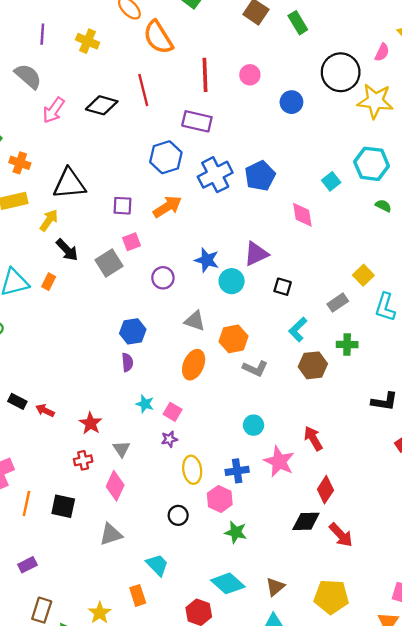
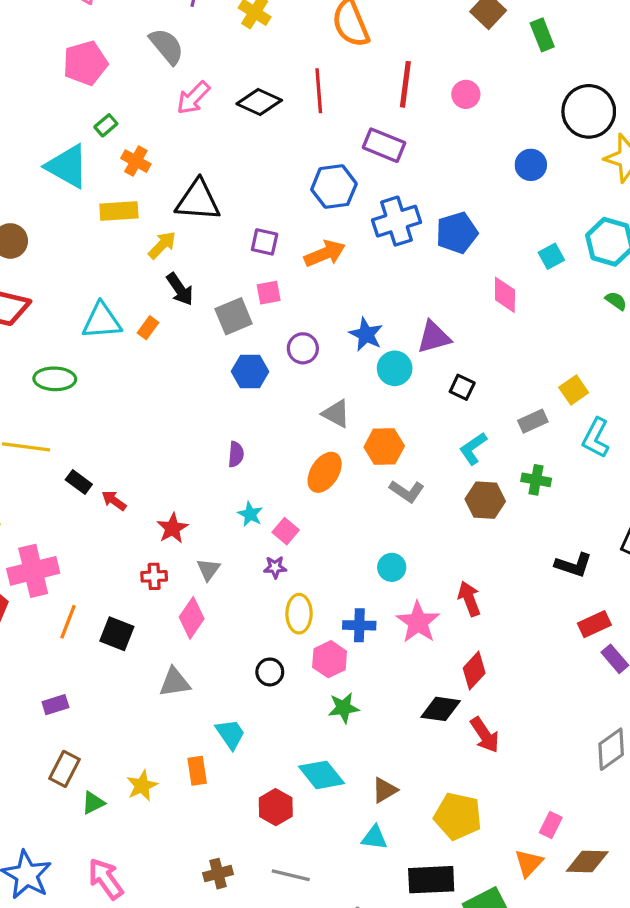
blue circle: (291, 102) -> (531, 165), moved
blue hexagon: (133, 331) -> (250, 372), moved
green star: (236, 532) -> (344, 708), turned -30

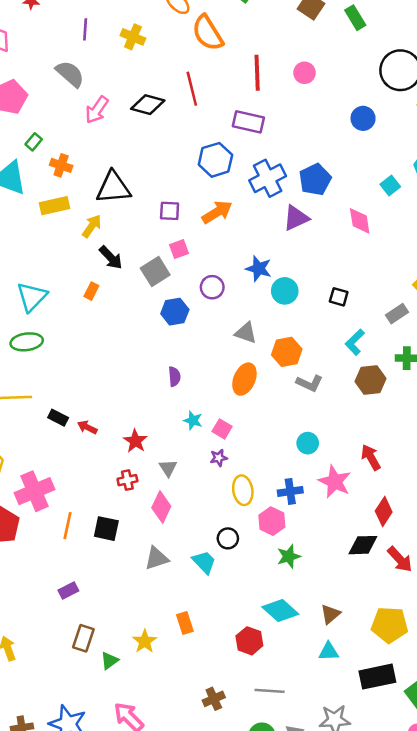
cyan triangle: (102, 321) -> (32, 297), moved, turned -32
purple triangle: (434, 337) -> (296, 218), moved
cyan trapezoid: (230, 734) -> (204, 562), moved

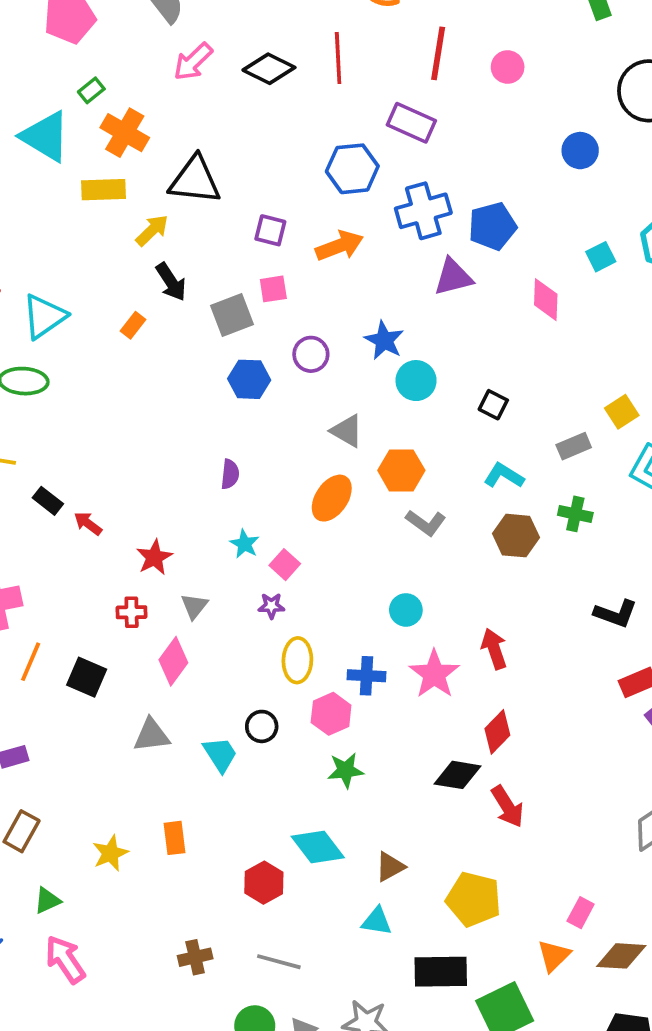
orange cross: (61, 165) -> (125, 133), size x1.4
cyan L-shape: (355, 342) -> (504, 476), turned 65
green triangle: (109, 661) -> (47, 901), moved

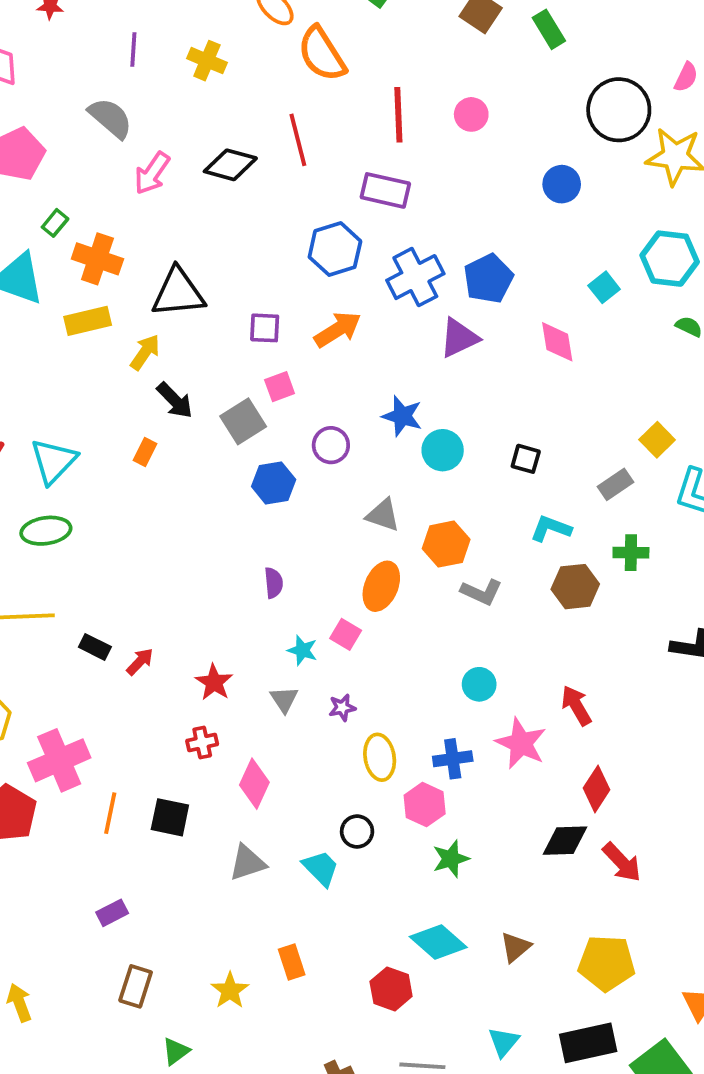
red arrow: (88, 523) -> (140, 662), turned 108
pink square: (285, 565) -> (346, 634), moved
gray triangle: (194, 606) -> (284, 699), moved
cyan triangle: (377, 921) -> (504, 1042), moved, turned -48

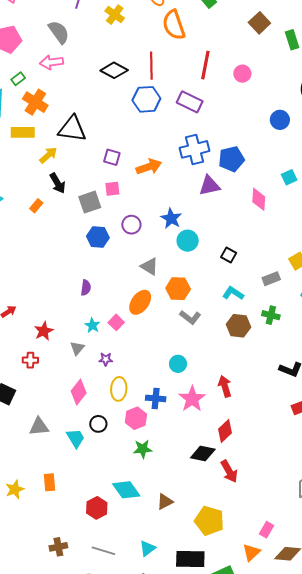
pink arrow: (152, 173) -> (51, 62), moved, turned 35
blue hexagon: (335, 249) -> (146, 99), moved
pink diamond: (254, 784) -> (79, 392), moved

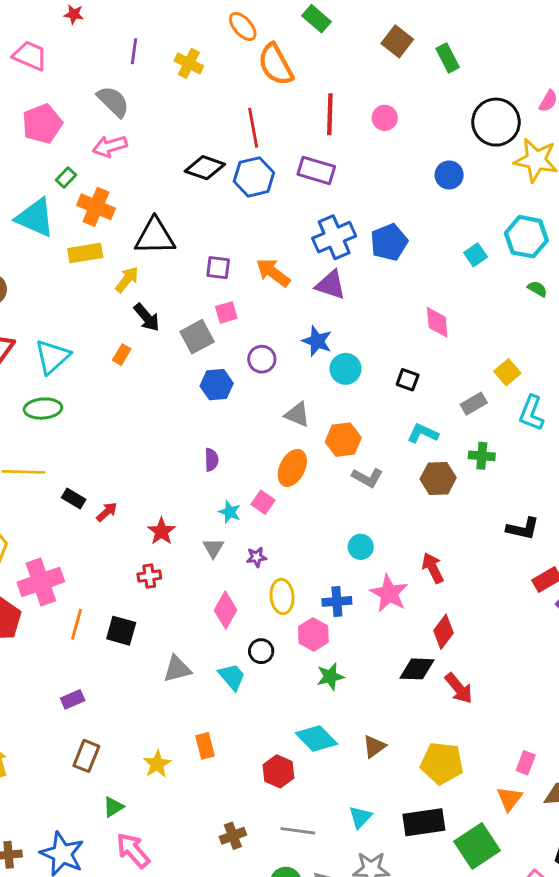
black diamond: (114, 70) -> (205, 168), moved
orange arrow: (149, 167) -> (273, 273), turned -115
purple triangle: (209, 186) -> (331, 285), moved, turned 40
pink diamond: (259, 199) -> (437, 322), moved

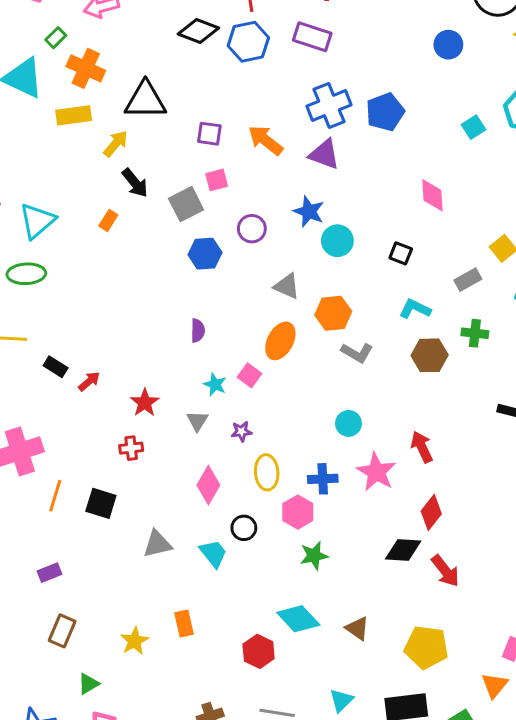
brown triangle: (374, 746) -> (357, 628), turned -50

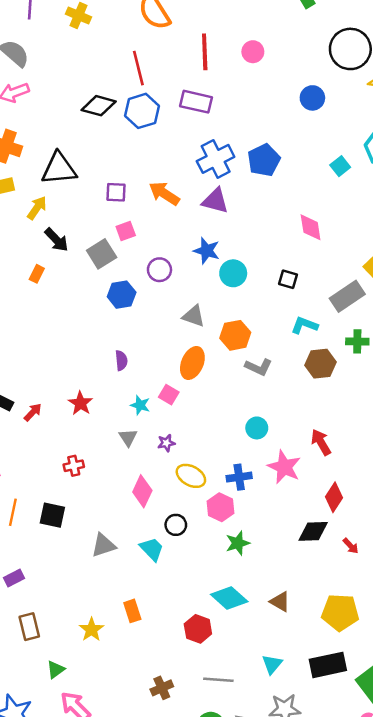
gray rectangle: (468, 280) -> (347, 296), size x1.5
red star: (145, 403) -> (80, 403), moved
yellow ellipse: (267, 472) -> (191, 476), turned -52
red arrow: (445, 571) -> (351, 546), size x0.6
brown rectangle: (62, 631) -> (29, 627), turned -32

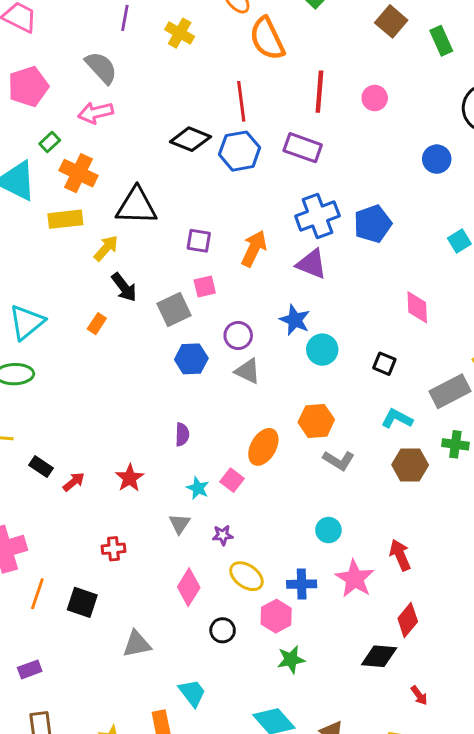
orange arrow: (164, 193) -> (254, 249), turned 76
gray triangle: (194, 316) -> (248, 371), moved
red arrow: (351, 546) -> (419, 695), moved
cyan trapezoid: (152, 549) -> (192, 693), moved

